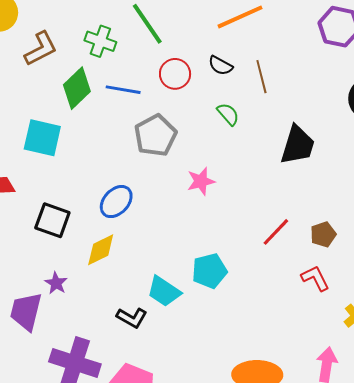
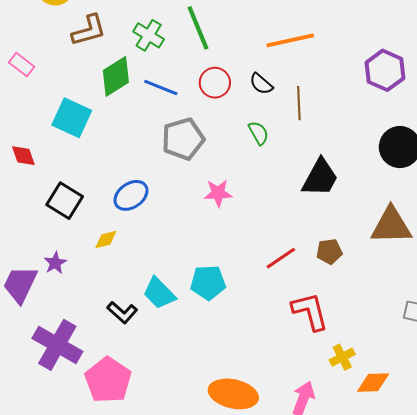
brown pentagon: (323, 234) -> (329, 252), moved
yellow diamond: (101, 250) -> (106, 239), size x0.7
red L-shape: (315, 278) -> (310, 311), size x1.4

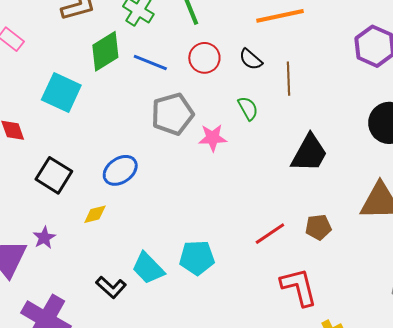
pink star: (218, 193) -> (213, 138), moved

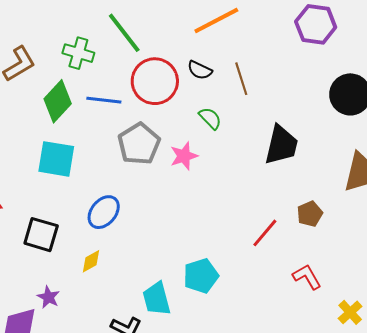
red circle: (204, 58) -> (155, 81), size x1.5
cyan square: (61, 93) -> (56, 159), moved
cyan trapezoid: (148, 268) -> (157, 299), turned 45
red L-shape: (299, 287) -> (307, 277), size x0.7

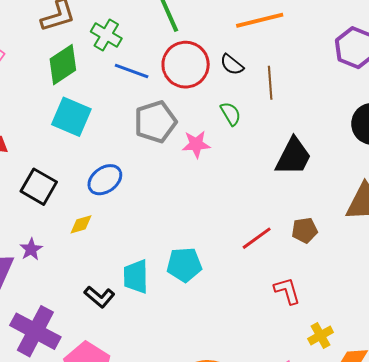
green cross: (78, 53) -> (106, 35), moved
green diamond: (58, 101) -> (63, 65), moved

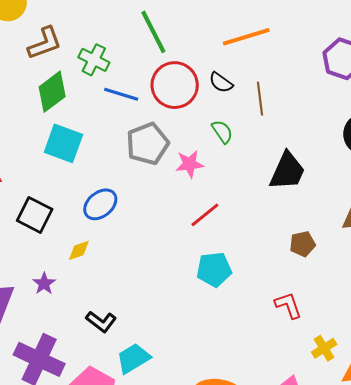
red line: (257, 238) -> (205, 215), moved
purple star: (31, 249) -> (44, 284), moved
cyan pentagon: (184, 265) -> (214, 269), moved
cyan trapezoid: (136, 277) -> (133, 358), moved, turned 63

